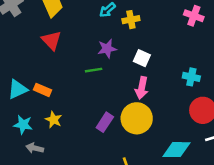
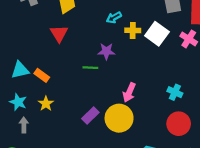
white square: (142, 58) -> (157, 34), moved, size x1.5
gray arrow: (35, 148) -> (24, 125), turned 64

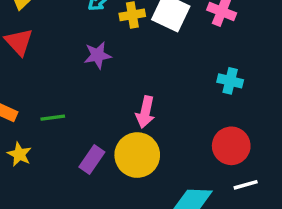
green line: (90, 68) -> (53, 118), moved
cyan cross: (175, 92) -> (230, 81), moved

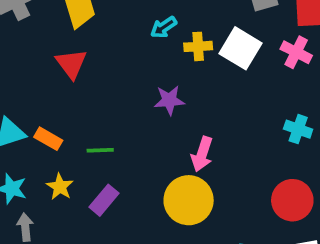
purple star: (98, 55) -> (169, 100), moved
purple rectangle: (92, 159) -> (104, 200), moved

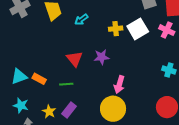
cyan arrow: (164, 27) -> (81, 20), moved
white square: (240, 48) -> (138, 29), turned 30
red triangle: (71, 64) -> (75, 59), moved
yellow star: (60, 187) -> (49, 112), moved

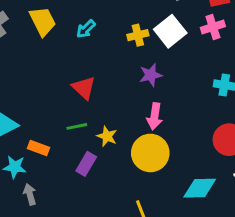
pink cross: (167, 30) -> (213, 27), turned -35
purple star: (101, 57) -> (151, 75), moved
orange rectangle: (39, 79) -> (38, 148), moved
yellow star: (49, 112) -> (107, 136), moved

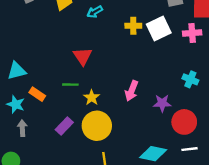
purple star: (151, 75) -> (162, 103), moved
yellow circle: (150, 153) -> (97, 126), moved
purple rectangle: (86, 164) -> (64, 126), moved

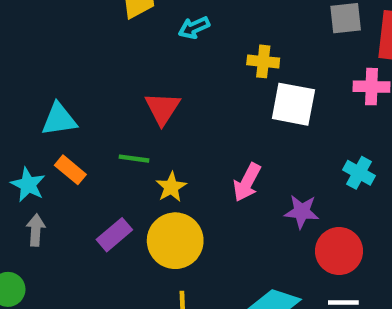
white square: (159, 29) -> (293, 104), moved, turned 30
cyan triangle: (17, 71) -> (59, 119), moved

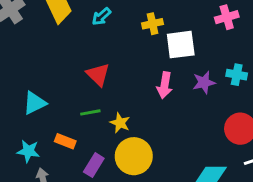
orange rectangle: (70, 170) -> (65, 141), moved
pink arrow: (247, 182) -> (165, 85), moved
purple star: (302, 212) -> (204, 82), moved

